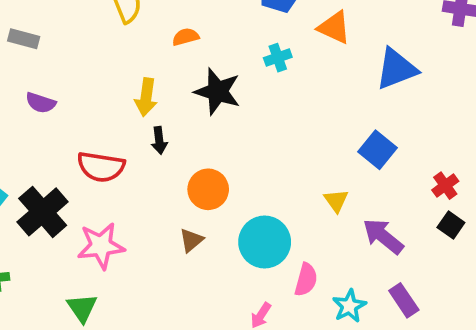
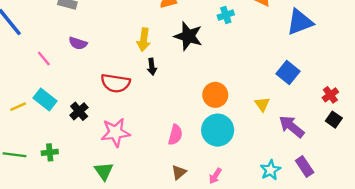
orange circle: (208, 189) -> (215, 95), moved
black cross: (43, 212) -> (79, 111), size x0.6
brown triangle: (191, 240) -> (179, 172), moved
pink semicircle: (306, 280) -> (175, 135), moved

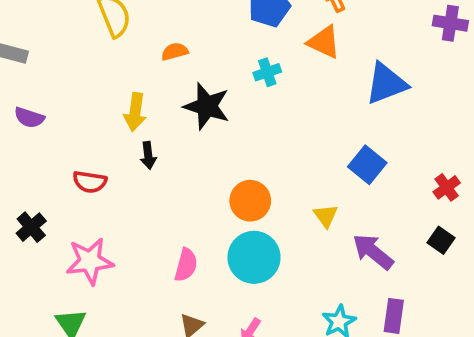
red semicircle: (115, 83) -> (90, 182), size x0.7
red cross: (330, 95) -> (447, 187), moved
purple rectangle: (305, 166) -> (394, 316), turned 42

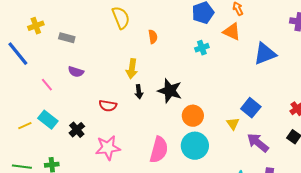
orange semicircle: (175, 52) -> (153, 37), turned 96
black star: (207, 106) -> (170, 91), moved
blue square: (367, 165) -> (251, 108), moved
pink semicircle: (186, 265) -> (159, 150), size x1.5

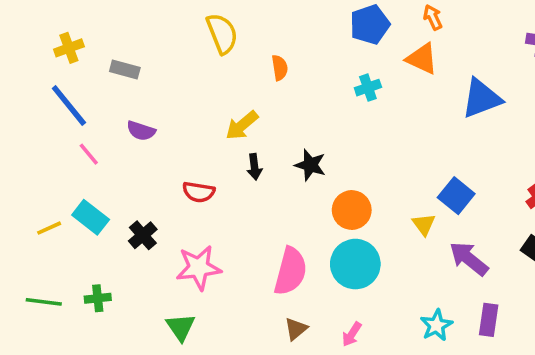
blue line: (18, 54) -> (69, 106), moved
yellow arrow: (132, 69) -> (242, 125), turned 42
black star: (170, 91) -> (310, 165), size x0.7

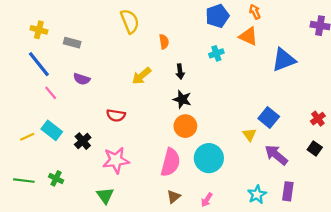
yellow cross: (69, 48) -> (39, 30), turned 35
black arrow: (254, 167) -> (180, 72), moved
orange circle: (352, 210) -> (185, 126), moved
green cross: (98, 298) -> (56, 178), turned 32

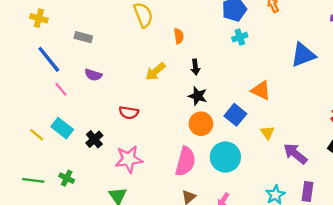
yellow cross: (39, 30) -> (39, 18), moved
orange triangle: (248, 36) -> (261, 90), moved
cyan cross: (216, 53) -> (240, 37), moved
blue square: (269, 118) -> (235, 115), moved
yellow line: (27, 137) -> (37, 135), turned 64

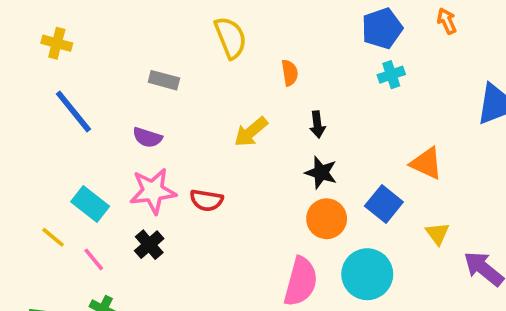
gray rectangle: (83, 37) -> (164, 80), moved
pink line: (61, 89) -> (94, 259), moved
cyan rectangle: (62, 128) -> (90, 204), moved
pink star: (129, 159) -> (153, 191), moved

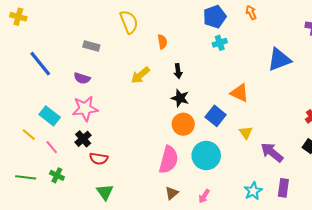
yellow cross: (57, 43) -> (18, 17), moved
red semicircle: (206, 200) -> (99, 159), moved

